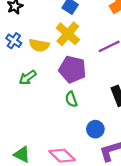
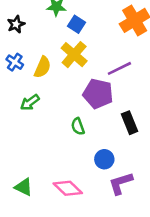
yellow semicircle: (39, 45) -> (43, 67), turned -78
purple pentagon: (72, 69) -> (98, 94), moved

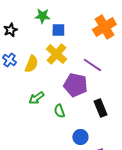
blue square: (77, 24) -> (58, 30), turned -32
purple line: (119, 68) -> (92, 65), turned 60
green arrow: (30, 102) -> (36, 98), moved

